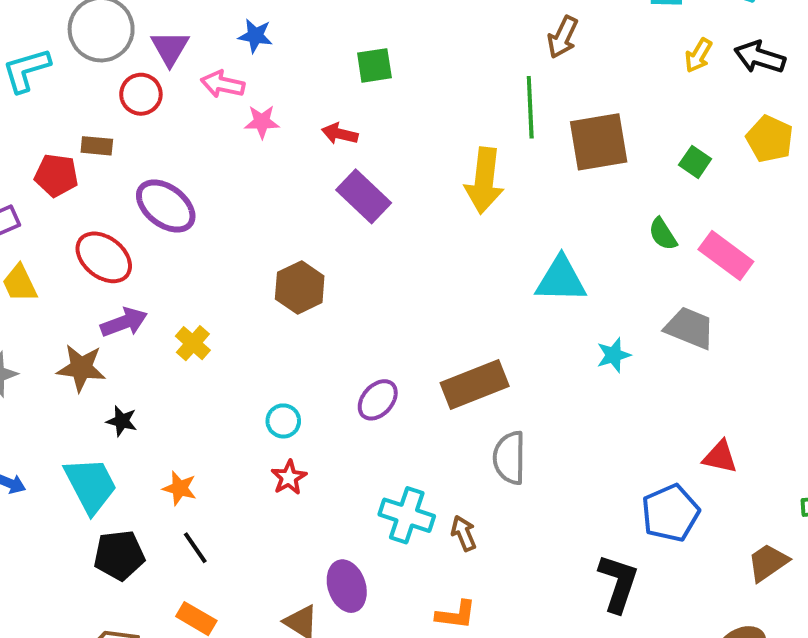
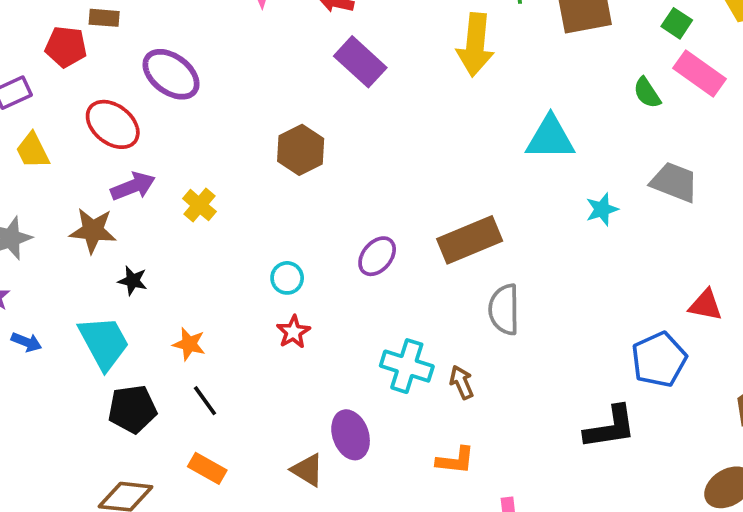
pink rectangle: (726, 255) -> (700, 74), moved
black L-shape: (618, 583) -> (610, 427), turned 64

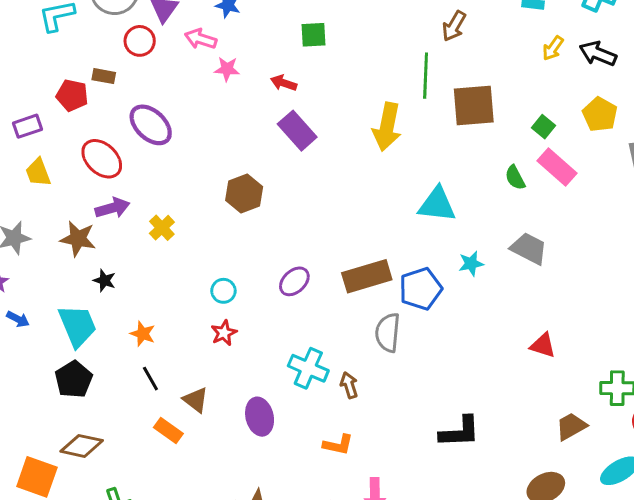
blue pentagon: (659, 359) -> (421, 289), moved
black pentagon: (132, 409) -> (74, 379), moved, turned -30
orange rectangle: (207, 468) -> (168, 431), moved
brown triangle: (307, 470) -> (196, 400), moved

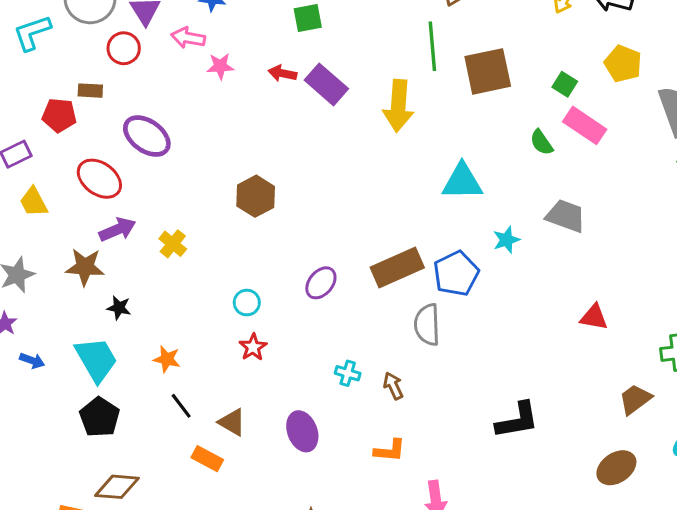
purple rectangle: (297, 131) -> (326, 84), moved
cyan cross: (308, 368) -> (348, 373), size x0.6

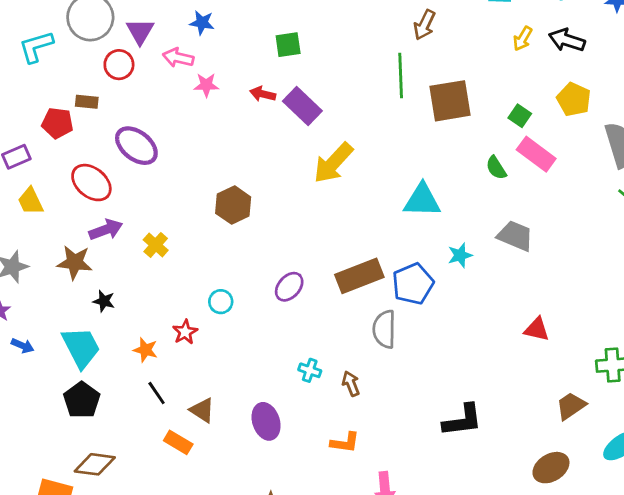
yellow arrow: (398, 106) -> (333, 163), moved, turned 36
red star: (253, 347) -> (185, 332), moved

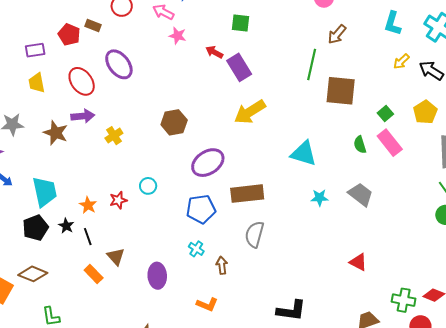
blue pentagon: (413, 284) -> (201, 209), moved
purple ellipse: (289, 287) -> (208, 163), moved, size x1.5
black star: (104, 301) -> (66, 226), moved

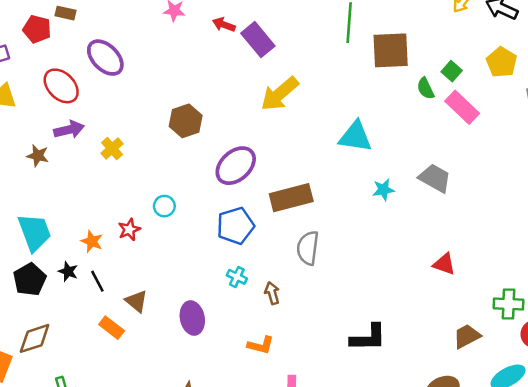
brown star: (56, 133) -> (38, 156), size x0.7
green semicircle: (360, 145) -> (426, 88), moved
brown diamond: (33, 274) -> (35, 338), turned -32

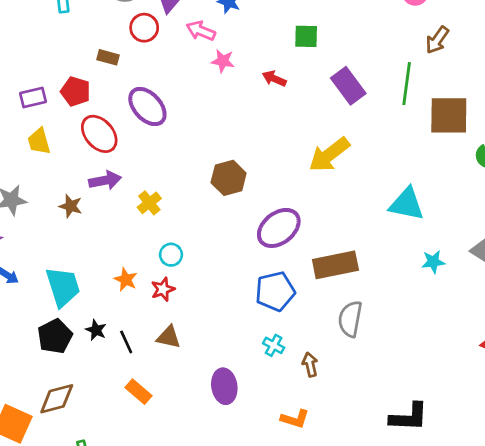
red pentagon: (37, 29) -> (75, 91), moved
purple rectangle: (258, 40) -> (348, 86), moved
cyan circle: (164, 206) -> (171, 255), moved
orange star: (92, 241) -> (126, 280), moved
brown triangle: (136, 301) -> (169, 337), moved, turned -30

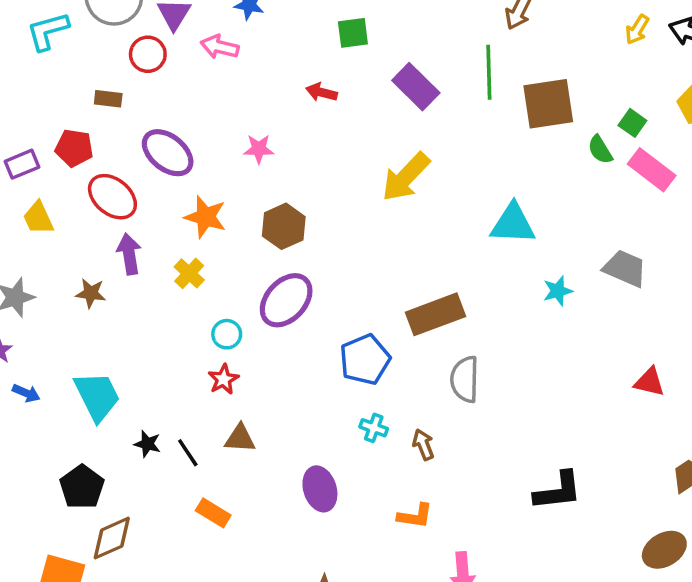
pink star: (223, 61) -> (259, 149), moved
purple arrow: (105, 180) -> (129, 254), turned -80
purple ellipse: (279, 228) -> (286, 300), moved
orange star: (126, 280) -> (205, 217), moved, size x1.4
black pentagon: (55, 336) -> (82, 487), moved

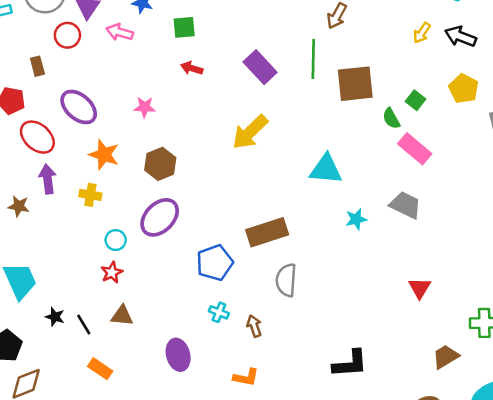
green square: (353, 33) -> (184, 27), moved
brown rectangle: (108, 99) -> (37, 66), turned 66
pink rectangle: (652, 170) -> (415, 149), moved
yellow cross: (189, 273) -> (90, 195), turned -35
red triangle: (649, 382) -> (420, 288), turned 45

